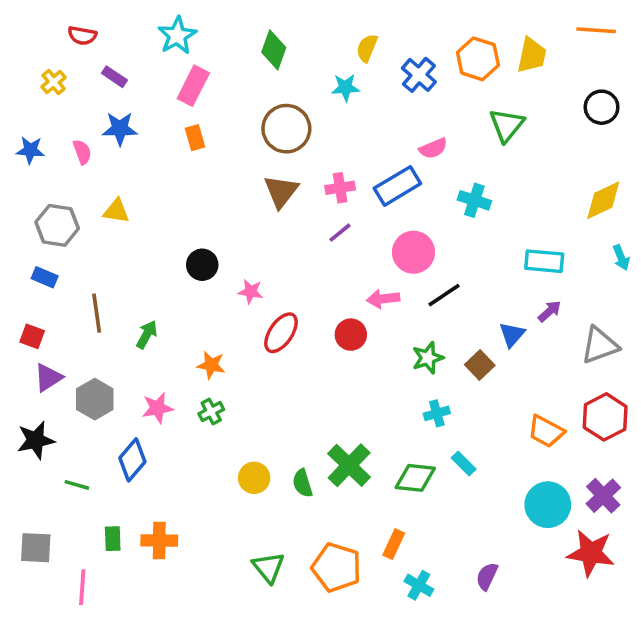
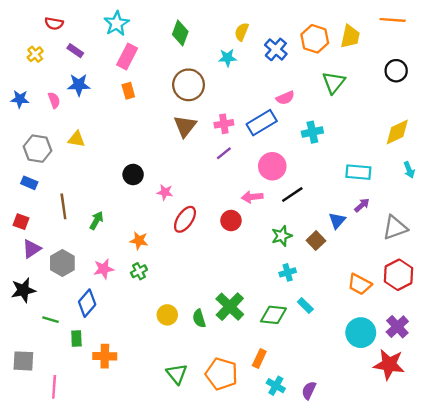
cyan cross: (474, 200) -> (312, 132), turned -30
green rectangle: (113, 539) -> (76, 338), moved
purple semicircle: (487, 576) -> (309, 390), moved

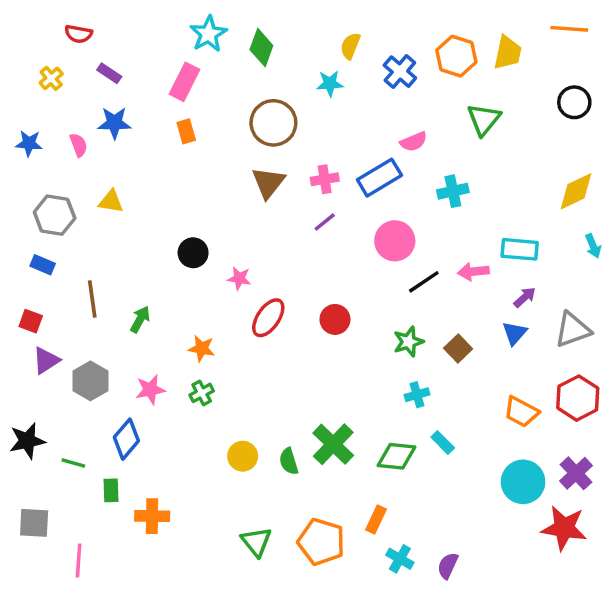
cyan star: (117, 24) -> (208, 34), moved
pink arrow: (252, 197) -> (473, 272), moved
blue triangle: (337, 221) -> (514, 333), moved
black star: (23, 290) -> (27, 441), moved

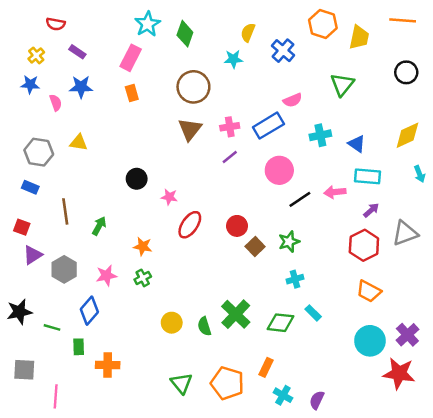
orange hexagon: (456, 56) -> (323, 24), moved
blue star: (29, 143) -> (30, 84), moved
blue triangle: (514, 333) -> (357, 144), moved, turned -36
brown square: (458, 348) -> (255, 246), moved
red hexagon: (578, 398) -> (364, 245), moved

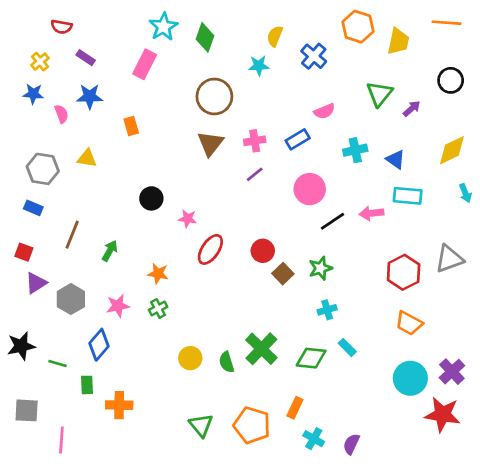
orange rectangle: (132, 93) -> (131, 126), moved
blue rectangle: (268, 126) -> (298, 139), size x0.7
purple arrow: (371, 210) -> (412, 109), moved
brown line: (65, 211) -> (72, 235), turned 30

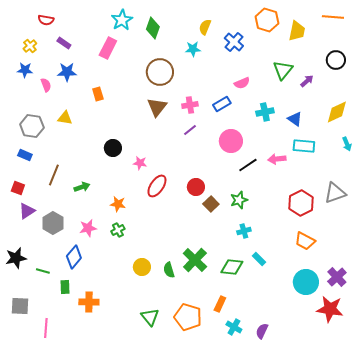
green arrow: (110, 251) -> (82, 187), turned 42

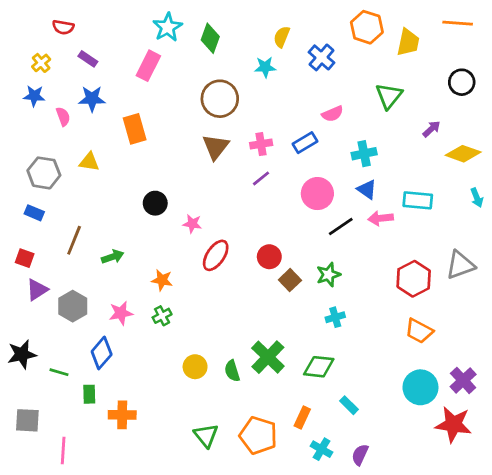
purple arrow: (307, 81) -> (431, 129), moved
orange rectangle: (98, 94) -> (135, 129), size x1.5
yellow diamond: (337, 112) -> (463, 154), turned 45
blue triangle: (295, 119) -> (367, 189), moved
cyan rectangle: (259, 259) -> (349, 405), moved

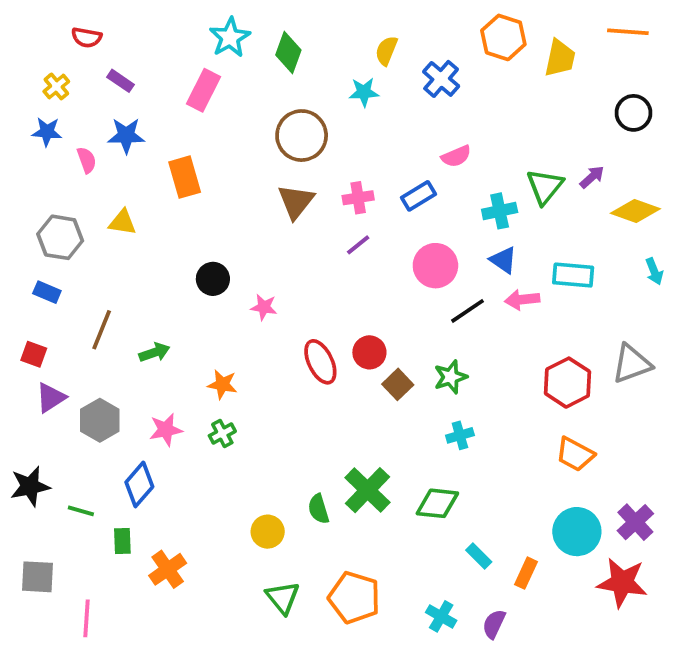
green triangle: (389, 96) -> (545, 186), moved
red ellipse: (216, 255) -> (320, 362), moved, turned -60
yellow circle: (195, 367) -> (268, 532), moved
orange cross: (122, 415) -> (168, 569), turned -36
orange rectangle: (302, 418) -> (526, 573), moved

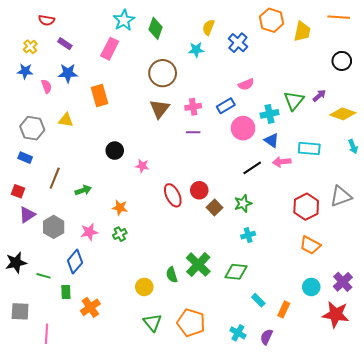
purple line: (358, 245) -> (193, 132), turned 40
pink circle: (435, 266) -> (243, 128), moved
cyan circle: (577, 532) -> (311, 287), size x0.7

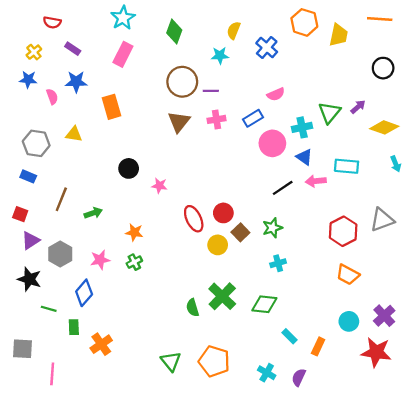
cyan star: (124, 20) -> (123, 18), moved
purple line: (193, 132) -> (211, 91), moved
black star: (16, 263) -> (29, 279), moved, turned 30
yellow circle: (144, 287) -> (218, 245), moved

